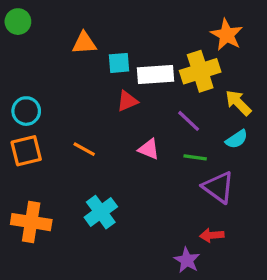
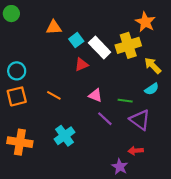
cyan square: (119, 63) -> (76, 40), turned -32
white rectangle: (155, 75) -> (100, 48), turned 50
purple line: (189, 121) -> (105, 119), moved

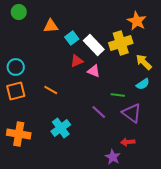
green circle: (11, 14) -> (19, 12), moved
pink triangle: (95, 95) -> (94, 71), moved

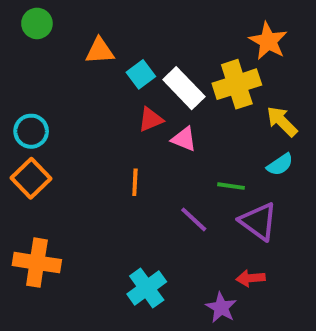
orange line: (51, 90) -> (135, 182), moved, turned 64
orange square: (16, 91) -> (31, 178), turned -30
cyan cross: (61, 128) -> (147, 288), moved

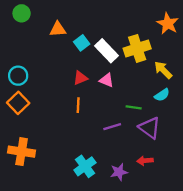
orange star: (268, 41) -> (168, 24), moved
red triangle: (151, 119) -> (80, 78), moved
purple line: (194, 219) -> (112, 127), turned -60
purple star: (221, 308) -> (119, 172), moved, turned 30

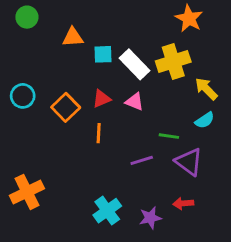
orange star: (168, 24) -> (189, 19), moved
cyan square: (82, 43) -> (103, 54), turned 35
orange square: (18, 103) -> (66, 107), moved
orange cross: (22, 152) -> (27, 192), turned -35

